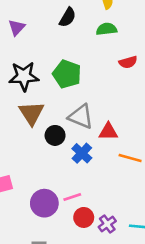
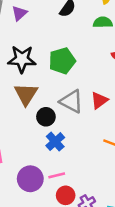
green pentagon: (67, 74) -> (62, 61), turned 30
red triangle: (108, 131) -> (99, 100), moved, turned -42
blue cross: (82, 153) -> (55, 142), moved

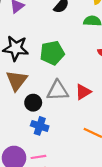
gray triangle: (71, 101) -> (58, 91), turned -35
blue cross: (55, 142) -> (40, 126), turned -35

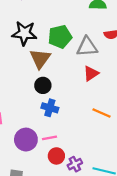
brown triangle: (17, 80) -> (40, 59), moved
gray triangle: (58, 91) -> (87, 47), moved

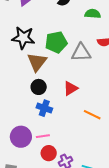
red triangle: (91, 73) -> (71, 88), moved

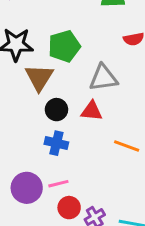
gray triangle: (81, 53) -> (103, 78), moved
black circle: (39, 87) -> (56, 110), moved
red triangle: (71, 88) -> (92, 111), turned 42

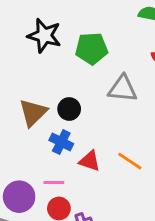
brown triangle: (39, 78) -> (33, 113), moved
red triangle: (92, 111) -> (90, 161), moved
purple circle: (27, 188) -> (19, 197), moved

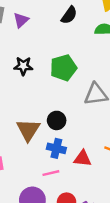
black star: (44, 36) -> (23, 66), size x0.7
pink line: (54, 182) -> (51, 173), moved

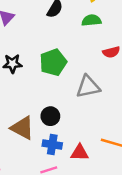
brown triangle: (28, 130) -> (22, 128), turned -30

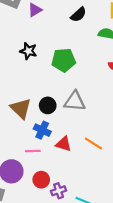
gray triangle: (88, 87) -> (75, 101), moved

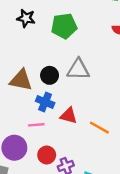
brown triangle: (21, 109) -> (21, 80), turned -30
orange line: (93, 143) -> (99, 128), moved

